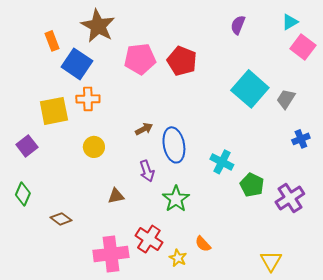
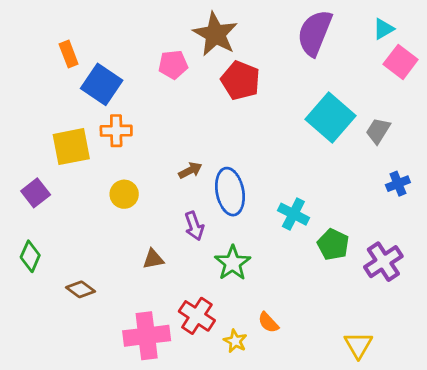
purple semicircle: (238, 25) -> (315, 33), size x1.8
brown star: (98, 26) -> (215, 34), moved
pink pentagon: (140, 59) -> (173, 65), moved, size x0.7

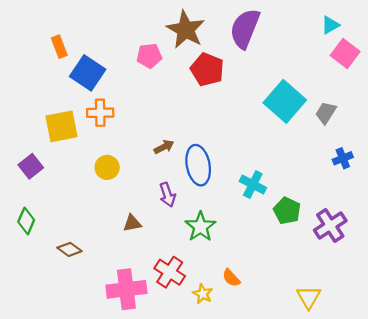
purple semicircle: (315, 33) -> (245, 28), moved

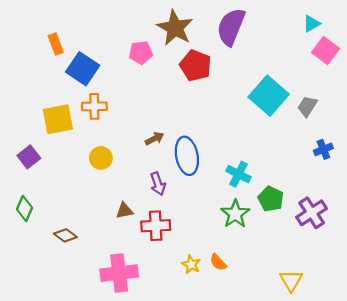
green star: (200, 227) -> (235, 214), moved
red cross: (170, 272) -> (156, 226), moved, turned -36
yellow star: (203, 294) -> (191, 264), moved

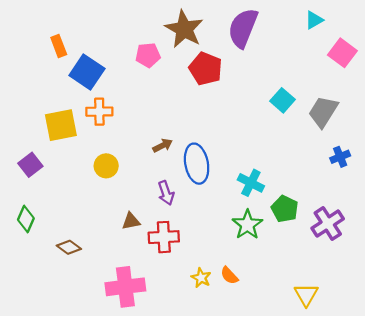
cyan triangle: (312, 24) -> (314, 20), moved
cyan square: (269, 96) -> (282, 100), size x0.6
gray trapezoid: (307, 106) -> (323, 112), size x1.4

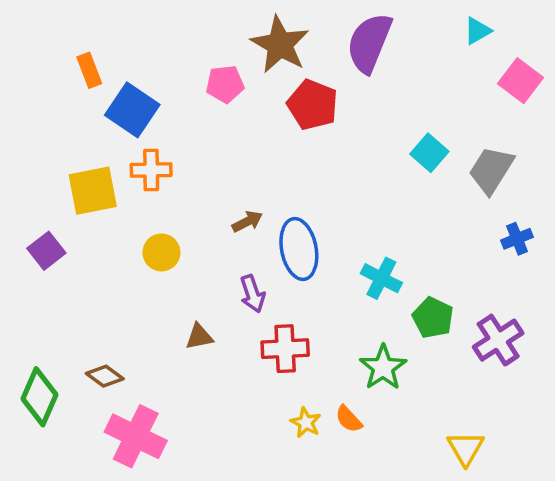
green diamond: (26, 219) -> (39, 397), moved, size x1.4
green star: (247, 225) -> (383, 368), moved
red cross: (164, 237) -> (285, 349), moved
pink cross: (125, 287) -> (136, 436), moved, turned 33

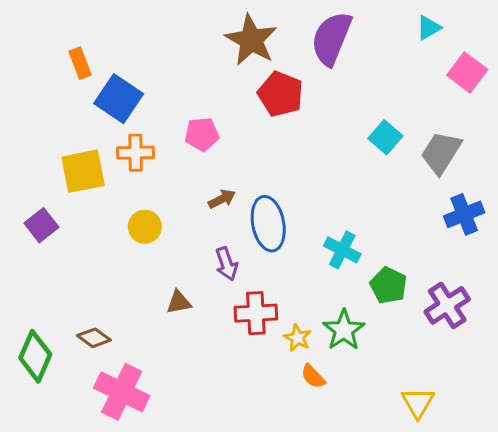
pink pentagon: (225, 84) -> (202, 134), moved
blue cross: (517, 239) -> (464, 214), size x1.4
yellow star: (306, 423) -> (298, 338), moved

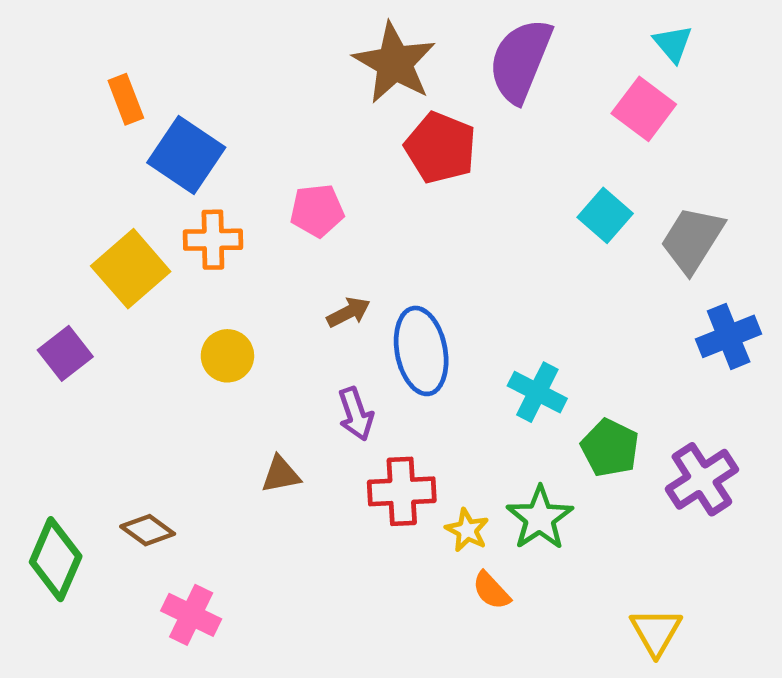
cyan triangle: (429, 28) -> (673, 44), turned -40
pink square: (467, 72) -> (644, 109), moved
yellow square: (83, 171) -> (131, 269), turned -30
pink cross: (122, 392) -> (191, 615), size x0.7

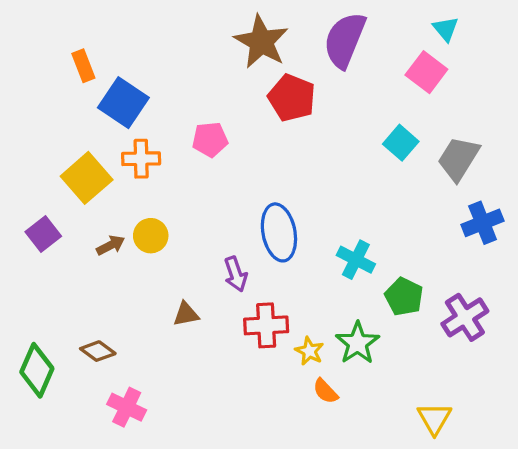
brown arrow: (348, 312) -> (111, 245), moved

